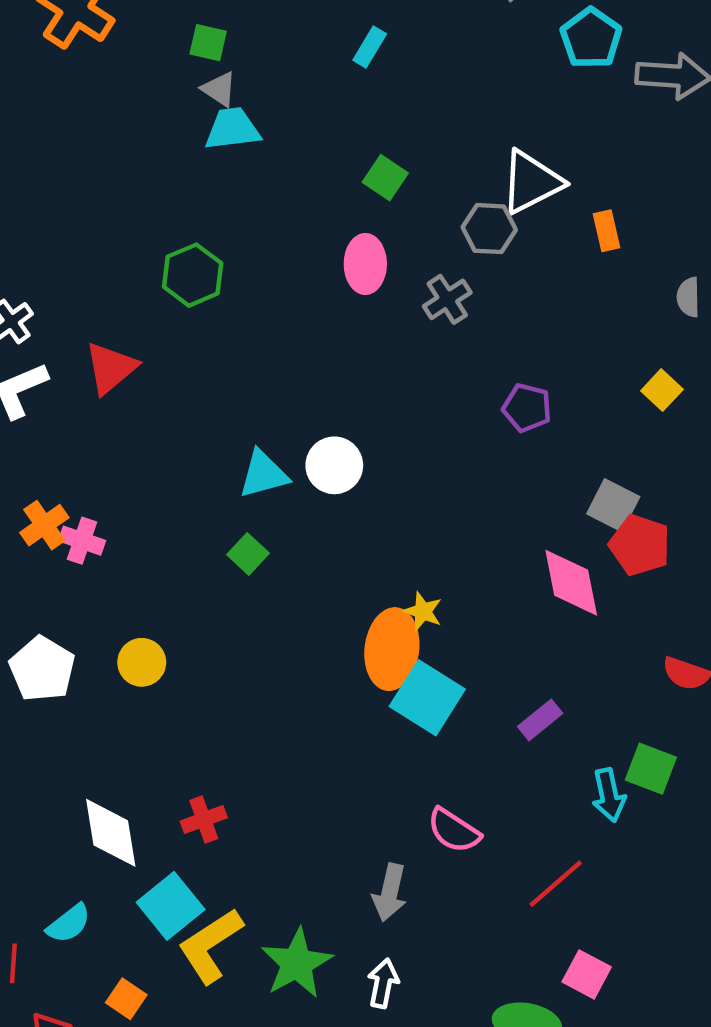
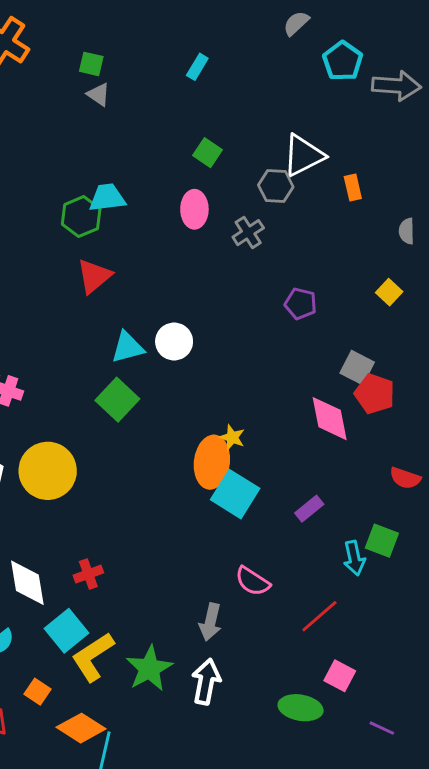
cyan trapezoid: (233, 129) -> (107, 198), moved
red triangle: (111, 368) -> (94, 276), moved
green square: (248, 554) -> (117, 400), size x1.6
yellow circle: (142, 662) -> (48, 471), size x1.8
white arrow: (383, 983) -> (206, 682), size x1.4

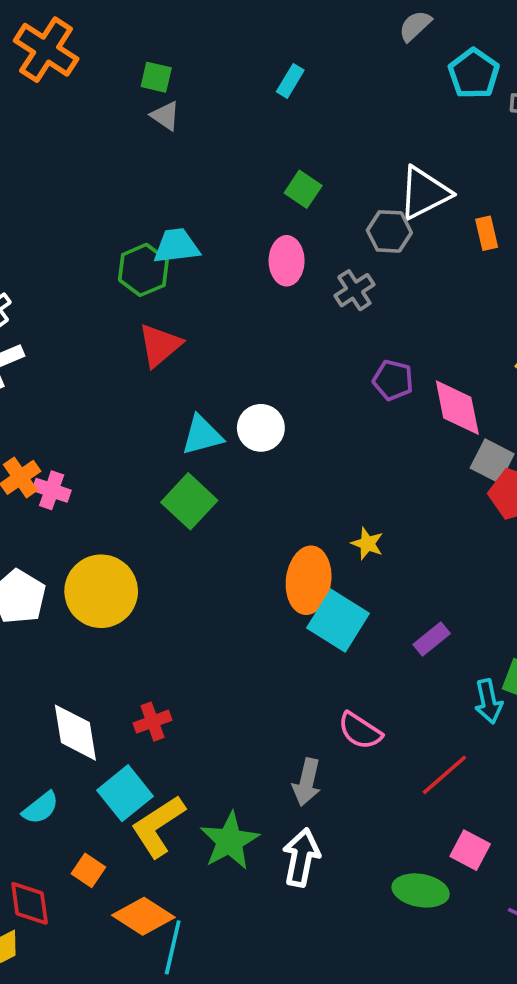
purple pentagon: (301, 304) -> (393, 380), moved
pink diamond: (330, 419) -> (457, 408), moved
yellow star: (232, 437) -> (367, 544), moved

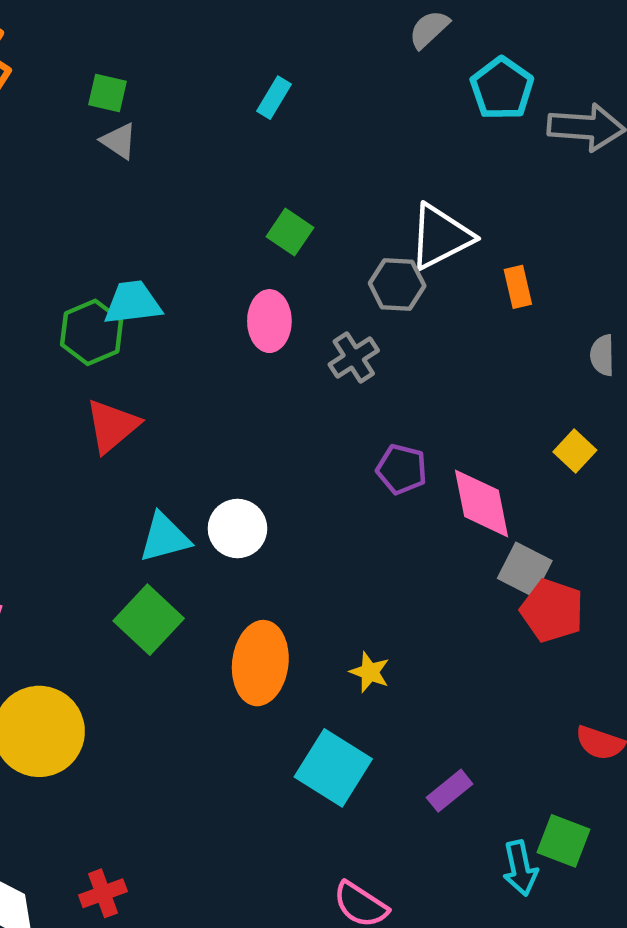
orange ellipse: (309, 580) -> (260, 663), moved

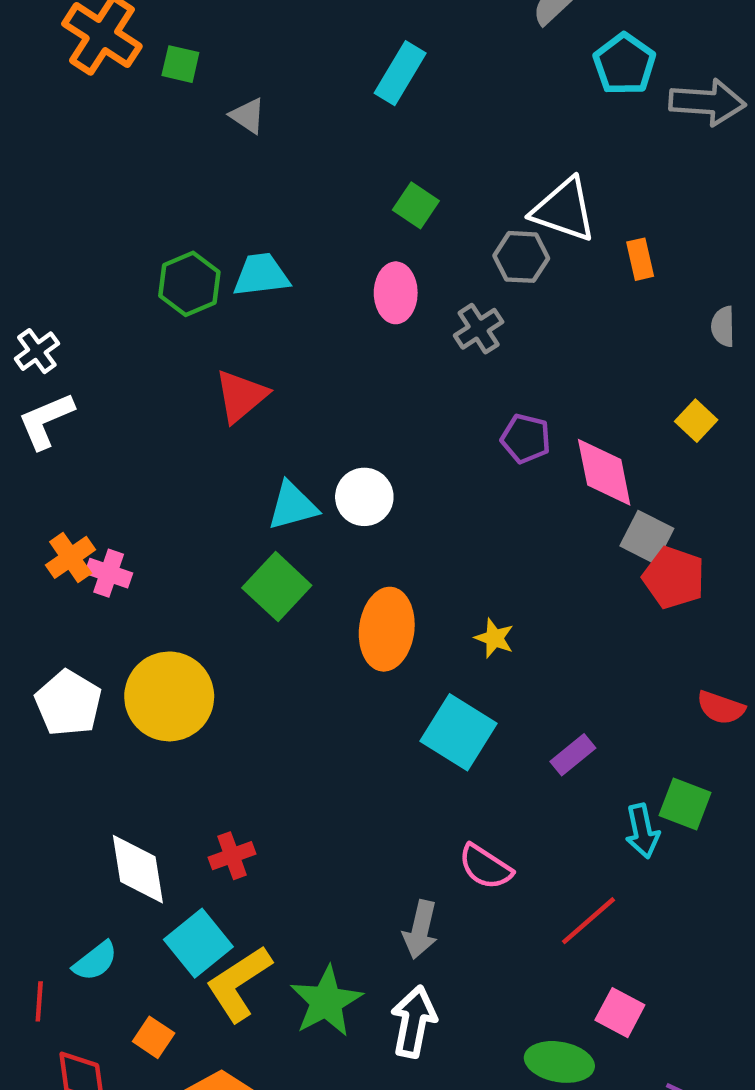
green square: (108, 93) -> (180, 64), moved
cyan rectangle: (274, 98) -> (400, 73), size x1.5
white triangle: (440, 237) -> (564, 210), turned 46
green hexagon: (92, 332) -> (189, 284), moved

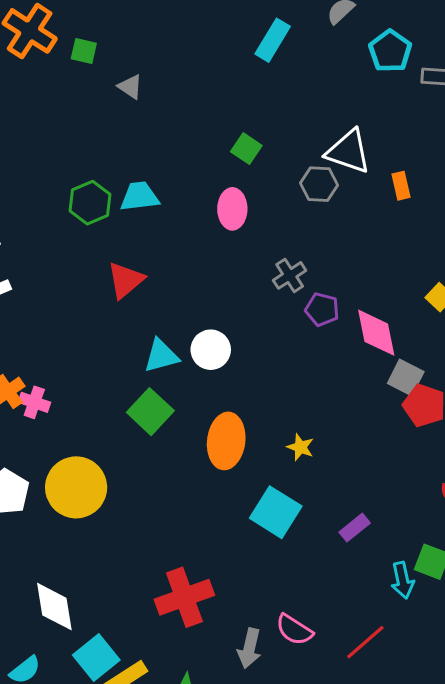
cyan rectangle: (400, 73) -> (273, 40), moved
gray cross: (479, 329) -> (290, 275), moved
red cross: (232, 856) -> (184, 597), moved, size x1.8
pink semicircle: (485, 867) -> (294, 630), moved

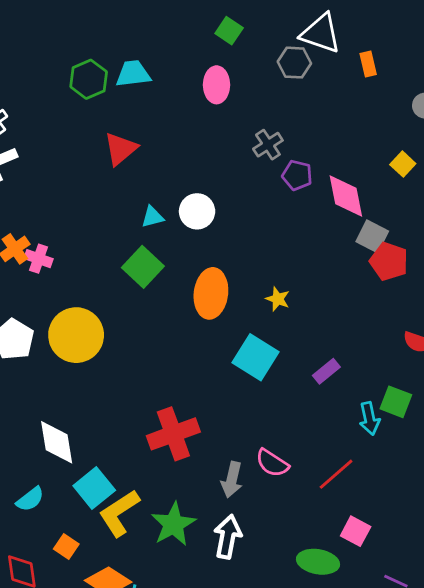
cyan triangle: (161, 356) -> (153, 217), size x0.7

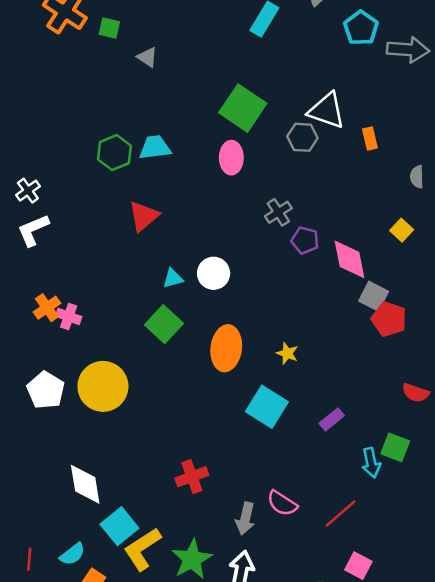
green square: (229, 31) -> (243, 108), size x1.8
red cross: (173, 434) -> (192, 477), size x0.7
cyan semicircle: (30, 499) -> (72, 554), moved

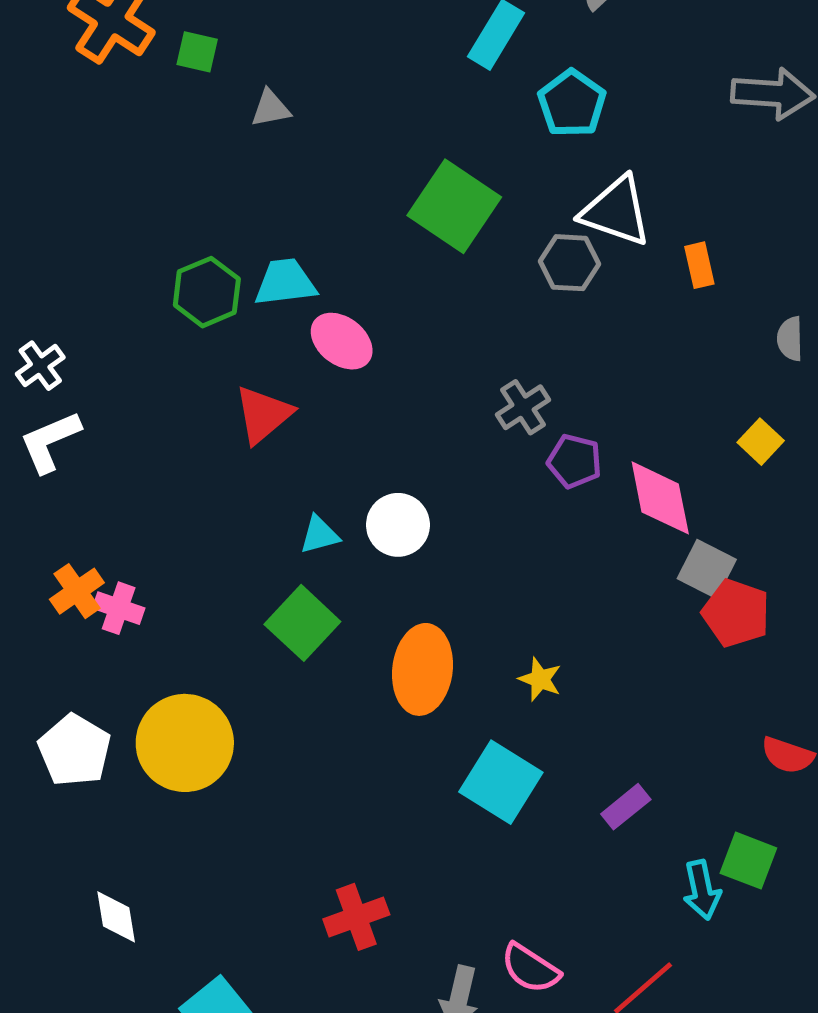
cyan pentagon: (361, 28) -> (572, 103), moved
gray triangle: (147, 57) -> (271, 108), turned -45
pink ellipse: (231, 158) -> (342, 341), moved, turned -52
white diamond: (85, 484) -> (116, 917), moved, size x0.7

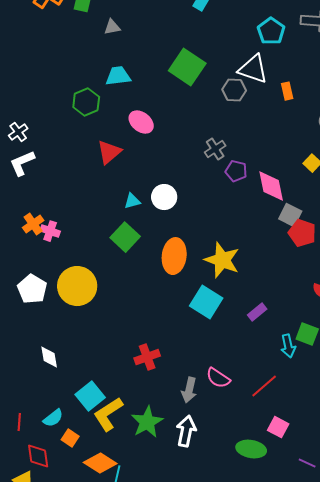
cyan pentagon: (572, 103) -> (271, 31), moved
cyan trapezoid: (285, 282) -> (118, 76), moved
yellow star: (540, 679) -> (222, 260), size x2.0

